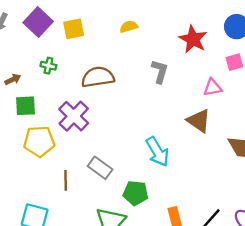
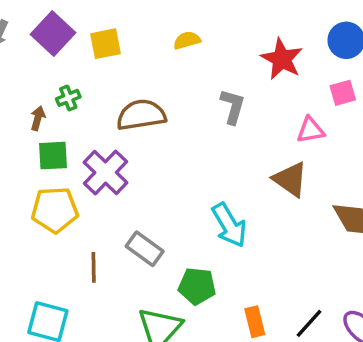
green cross: (48, 66) -> (68, 98), turned -35
brown arrow: (13, 79) -> (38, 118), moved, turned -49
green square: (25, 106) -> (53, 156), moved

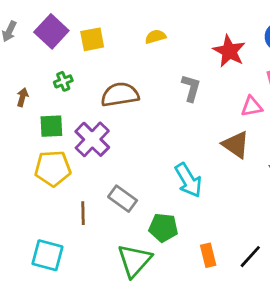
brown arrow: (38, 118) -> (22, 97), moved

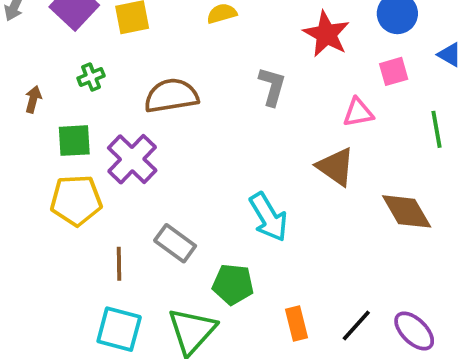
cyan square: (47, 255) -> (119, 329), moved

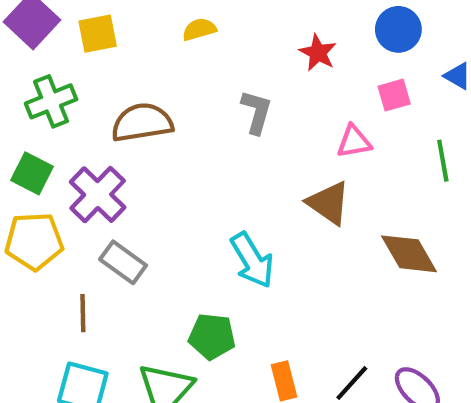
red star: (326, 34) -> (318, 53), size x0.7
green cross: (91, 77) -> (51, 101), size x1.6
green square: (74, 141) -> (32, 173), turned 30
gray rectangle: (175, 243) -> (123, 262), moved

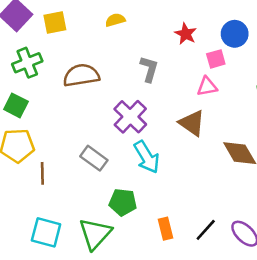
blue circle: (398, 29) -> (235, 34), moved
pink square: (394, 95) -> (216, 59), moved
purple cross: (98, 195) -> (130, 117), moved
gray rectangle: (123, 262) -> (94, 158), moved
brown line: (83, 313) -> (42, 173), moved

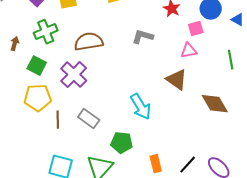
gray L-shape: (149, 69) -> (143, 37), turned -90
purple cross: (130, 117) -> (74, 75), moved
gray rectangle: (94, 158) -> (89, 119), moved

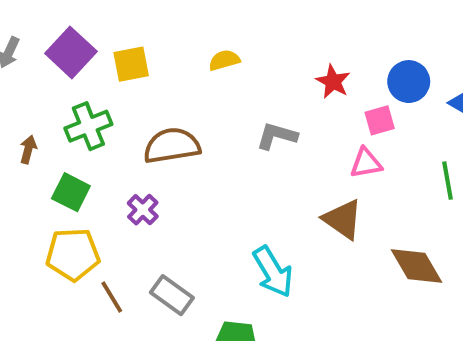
purple cross: (74, 75) -> (143, 210), size x0.6
brown line: (58, 120) -> (112, 297), turned -30

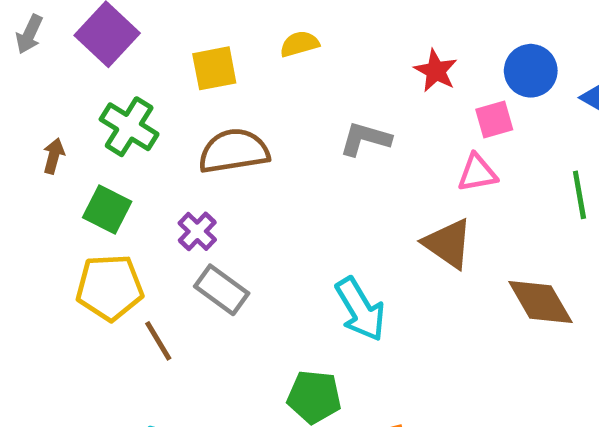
yellow square: (131, 64) -> (214, 68), moved
green cross: (88, 126) -> (129, 127), turned -36
gray rectangle: (172, 295) -> (222, 290), moved

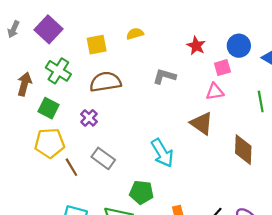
brown arrow: (54, 156) -> (24, 84), size x1.5
gray rectangle: (222, 290) -> (103, 158), moved
brown diamond: (540, 302) -> (243, 150), turned 32

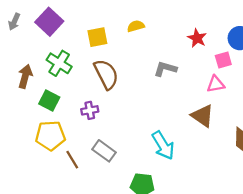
brown semicircle: (105, 82) -> (106, 74), turned 72
purple cross: (89, 118) -> (90, 110), turned 35

